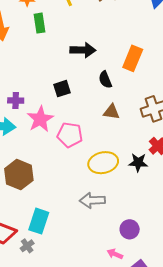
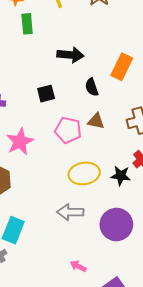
pink star: (40, 119) -> (20, 142), moved
pink pentagon: (70, 135) -> (68, 130), moved
purple circle: (130, 229) -> (116, 224), moved, size x1.6
pink arrow: (115, 254) -> (78, 266), moved

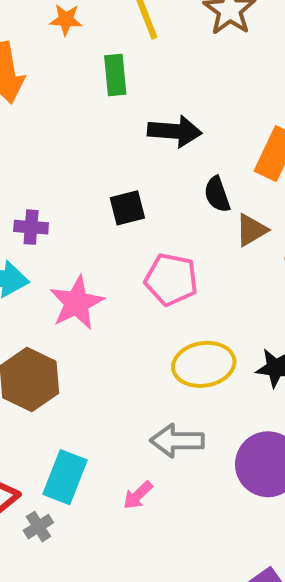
green rectangle: (27, 24) -> (115, 75), moved
brown triangle: (96, 121) -> (251, 230), moved, turned -42
pink arrow: (78, 266) -> (138, 495), moved, turned -70

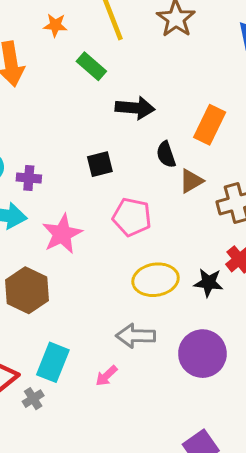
green rectangle: (115, 75) -> (91, 66), turned -44

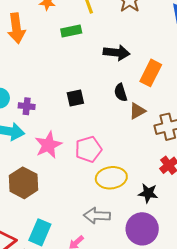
green rectangle: (91, 66) -> (71, 31), turned -54
black arrow: (135, 108) -> (117, 53), moved
pink pentagon: (132, 217) -> (88, 149), moved, turned -30
black star: (208, 283) -> (148, 193), moved

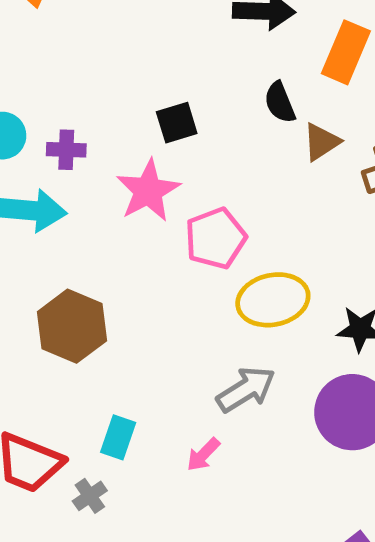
pink star: (48, 145) -> (148, 191), moved
gray arrow: (97, 216) -> (246, 389), turned 150
cyan rectangle: (40, 232) -> (118, 437), size x0.7

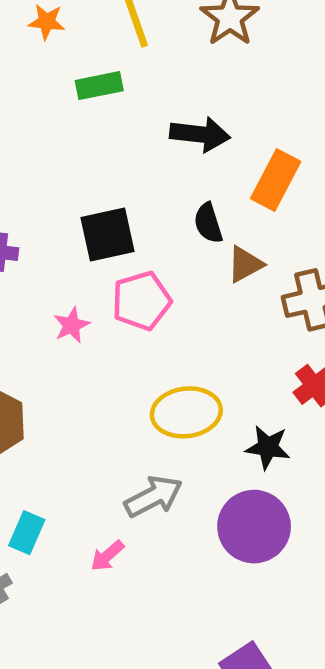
black square: (177, 123) -> (107, 235), size x1.4
pink star: (148, 191) -> (72, 325), moved, size x0.6
pink pentagon: (216, 238) -> (141, 301), moved

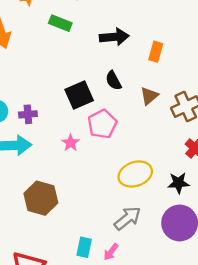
green rectangle: (99, 86) -> (60, 23), turned 45
orange rectangle: (276, 180) -> (156, 52), size x0.7
black semicircle: (208, 223) -> (113, 81), moved
cyan rectangle: (27, 533) -> (84, 247), moved

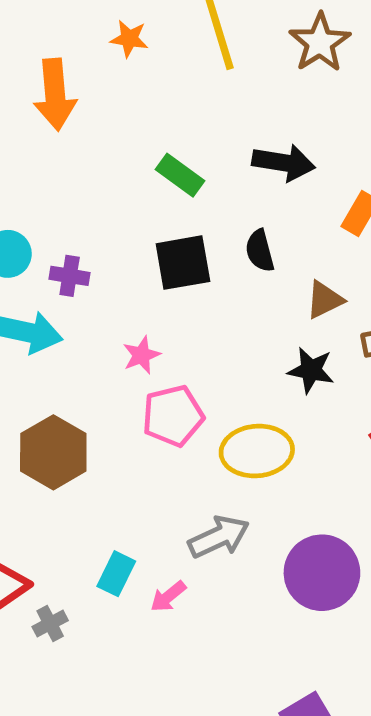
green rectangle: (60, 23) -> (180, 175), moved
pink pentagon: (102, 124) -> (173, 416), moved
black star: (178, 183) -> (311, 370), moved

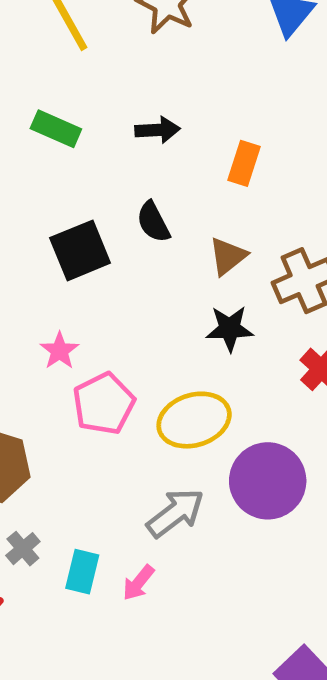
black arrow: (284, 163) -> (157, 130), size x0.7
green rectangle: (180, 175) -> (56, 129), moved
purple circle: (322, 573) -> (268, 481), moved
gray cross: (50, 624) -> (23, 549), moved

